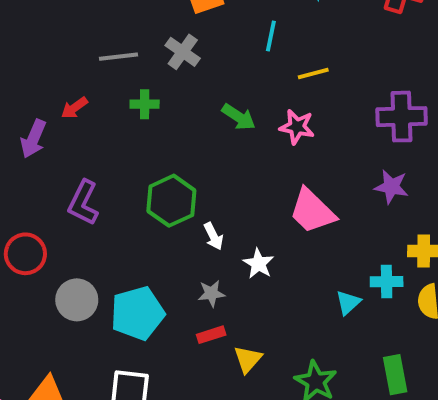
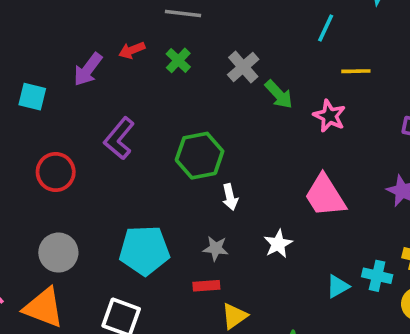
gray cross: (183, 52) -> (243, 67), moved
green cross: (145, 104) -> (178, 60), moved, turned 30
white star: (258, 264) -> (278, 244), moved
gray circle: (77, 300) -> (58, 253), moved

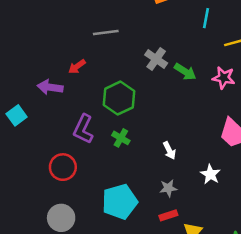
green cross: (178, 60) -> (121, 138), moved
purple arrow: (88, 69) -> (50, 87), turned 75
cyan square: (32, 97) -> (17, 115), turned -36
green hexagon: (200, 156) -> (119, 98), moved
red circle: (56, 172) -> (63, 167), moved

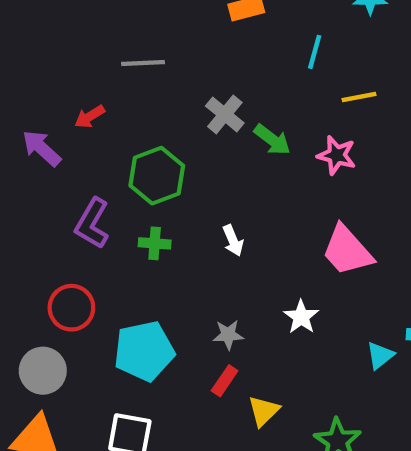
purple arrow: (50, 87) -> (41, 148), turned 30
green cross: (121, 138) -> (155, 243), turned -30
white arrow: (169, 150) -> (233, 241), moved
red circle: (63, 167) -> (71, 308), moved
red rectangle: (168, 215) -> (225, 381), turned -42

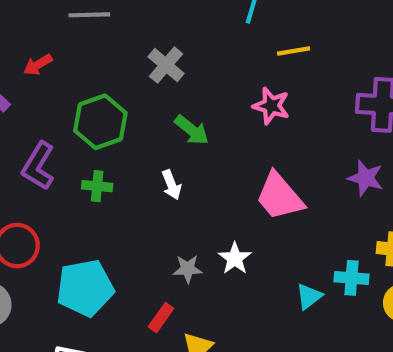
green arrow: (272, 140) -> (192, 130), moved
gray star: (228, 335) -> (188, 269), moved

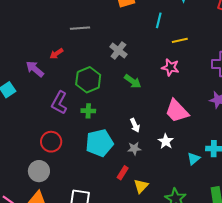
white arrow: (171, 185) -> (135, 125), moved
white star: (235, 258) -> (166, 141), moved
cyan pentagon: (85, 288) -> (100, 143), moved

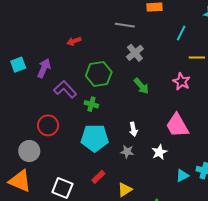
gray line: (80, 28) -> (125, 25), moved
purple arrow: (35, 69) -> (44, 68), moved, turned 60
purple L-shape: (59, 103) -> (65, 89), turned 95
red rectangle: (123, 173) -> (98, 177), moved

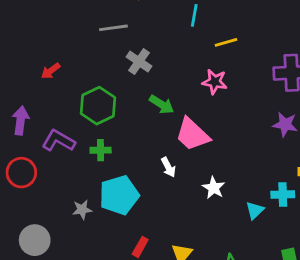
red circle: (48, 125) -> (21, 173), moved
pink trapezoid: (177, 125) -> (192, 134), moved
gray star: (127, 152) -> (82, 210), moved

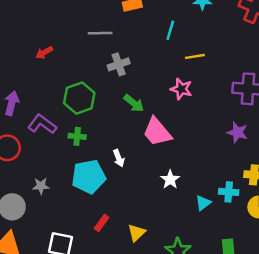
gray cross: (139, 62) -> (119, 64), turned 30
red arrow: (51, 71) -> (44, 53), moved
white arrow: (168, 167) -> (119, 158), moved
gray star: (82, 210) -> (41, 186), moved

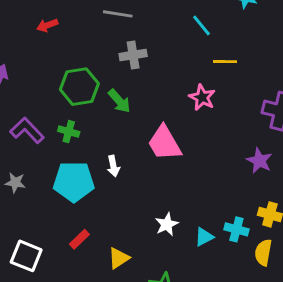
cyan line: (170, 30) -> (202, 25), turned -66
green arrow: (134, 103) -> (119, 101), moved
purple L-shape: (42, 124) -> (27, 130), moved
white star: (170, 180) -> (167, 224), moved

